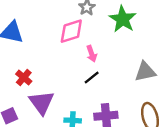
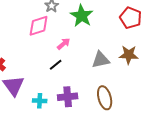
pink arrow: (92, 54) -> (64, 44), moved, turned -112

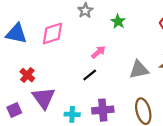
green star: (82, 16) -> (118, 21), size x0.6
pink diamond: (39, 26) -> (52, 33), moved

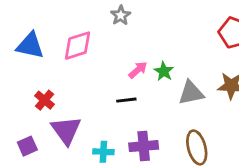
green star: (118, 21) -> (164, 71), moved
black line: (90, 75) -> (126, 100), turned 32

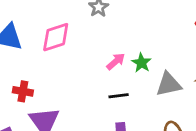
red cross: (45, 100) -> (23, 91), turned -30
black line: (126, 100) -> (119, 96), moved

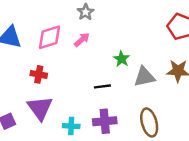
pink arrow: (116, 61) -> (82, 40), moved
red cross: (23, 91) -> (39, 74), moved

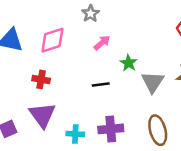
pink arrow: (82, 40) -> (102, 43), moved
gray triangle: (144, 77) -> (153, 82), turned -45
black line: (102, 86) -> (101, 85), moved

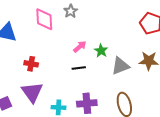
pink diamond: (52, 40) -> (44, 19), moved, turned -75
pink arrow: (102, 43) -> (80, 47), moved
gray triangle: (153, 82) -> (120, 66), turned 36

